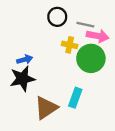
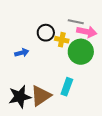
black circle: (57, 17) -> (46, 33), moved
black star: (22, 79) -> (20, 97), moved

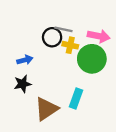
gray line: (76, 22) -> (63, 29), moved
black star: (20, 97) -> (23, 84), moved, size x0.7

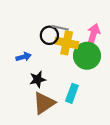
pink arrow: (99, 36) -> (93, 34), turned -84
yellow cross: (70, 45) -> (67, 43), size x1.5
black star: (23, 84) -> (38, 79), moved

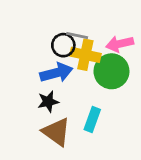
pink arrow: (93, 34) -> (120, 44), turned -120
blue arrow: (24, 57) -> (56, 73), moved, size x1.6
brown triangle: (44, 103) -> (56, 132), turned -50

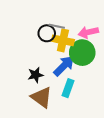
blue arrow: (56, 73) -> (64, 66), moved, turned -30

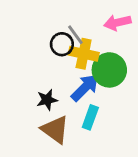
gray line: (57, 26) -> (75, 35), turned 42
pink arrow: (88, 32) -> (117, 23), moved

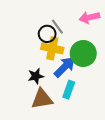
yellow cross: (84, 54) -> (52, 48), moved
brown triangle: (55, 130) -> (42, 99), turned -45

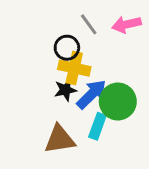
gray line: (57, 27) -> (89, 24), moved
green circle: (83, 53) -> (118, 102), moved
black star: (36, 76) -> (65, 90), moved

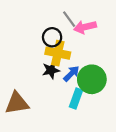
pink arrow: (127, 24) -> (85, 27), moved
blue arrow: (92, 94) -> (71, 74), size x0.7
brown triangle: (60, 139) -> (17, 103), moved

